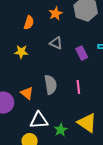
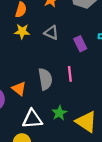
yellow star: (21, 52) -> (22, 31), moved
pink line: (78, 87) -> (70, 74), moved
green star: (61, 130) -> (59, 113), moved

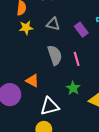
gray semicircle: (45, 79) -> (55, 55), moved
green star: (59, 113) -> (73, 88), moved

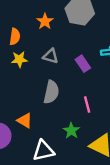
gray semicircle: (55, 55) -> (51, 92), turned 30
pink line: (77, 59) -> (87, 104), moved

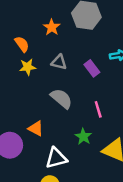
orange semicircle: (15, 37) -> (22, 44), turned -42
gray semicircle: (51, 92) -> (61, 99), turned -60

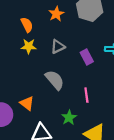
gray triangle: (59, 62) -> (58, 47), turned -48

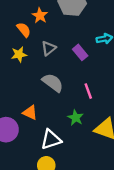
orange semicircle: (27, 25) -> (24, 30), moved

